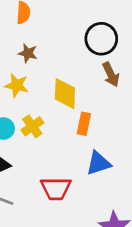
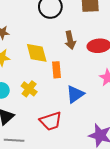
brown arrow: (111, 74) -> (70, 40), moved, turned 30
yellow cross: (32, 126) -> (29, 89), moved

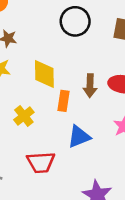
brown arrow: (70, 40) -> (90, 86), moved

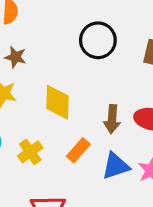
orange rectangle: (63, 101) -> (78, 150), moved, turned 30
blue triangle: (79, 137) -> (116, 166), moved

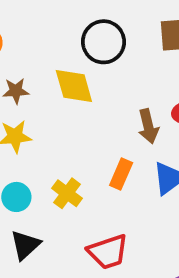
yellow diamond: (57, 102) -> (74, 86), moved

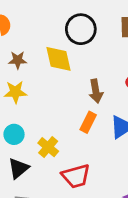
brown arrow: (148, 126) -> (96, 91), moved
yellow cross: (67, 193) -> (48, 147), moved

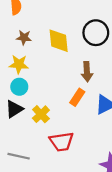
black circle: (81, 29) -> (96, 33), moved
cyan circle: (14, 134) -> (19, 87), moved
black triangle: (18, 168) -> (14, 109), moved

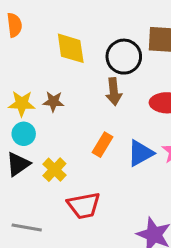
brown star: (24, 38) -> (53, 102), moved
yellow diamond: (59, 41) -> (71, 48), moved
brown arrow: (87, 72) -> (114, 92), moved

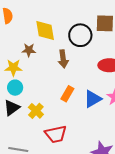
brown arrow: (114, 92) -> (63, 59), moved
brown star: (53, 102) -> (29, 50), moved

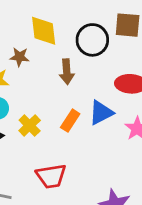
blue triangle: (93, 99) -> (101, 113), moved
yellow cross: (36, 111) -> (30, 126), moved

